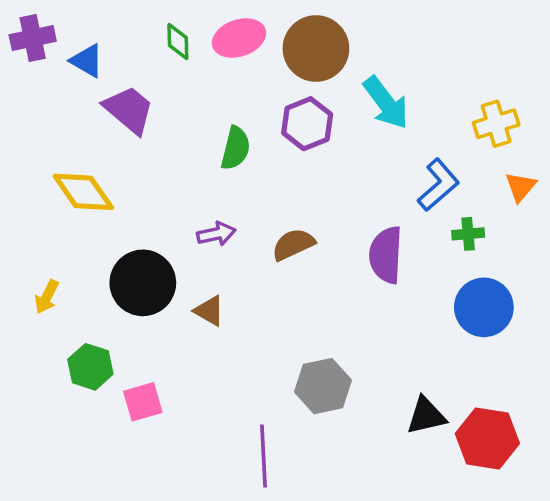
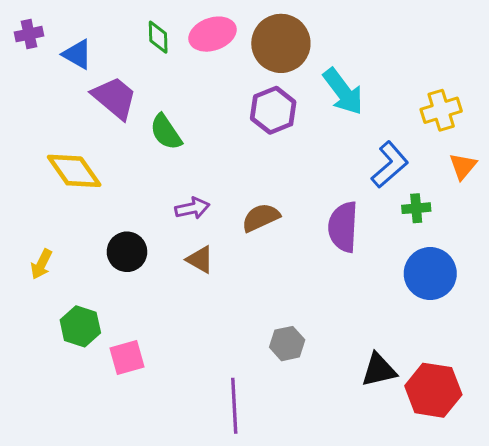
purple cross: (33, 38) -> (29, 34), size x0.7
green semicircle: (236, 148) -> (166, 132), moved, turned 132
black circle: (143, 283) -> (127, 252), size x0.7
brown triangle: (209, 311) -> (200, 260), moved
gray hexagon: (323, 386) -> (287, 344), size x0.7

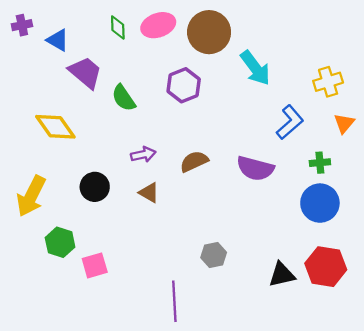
purple hexagon: (273, 110) -> (184, 85), moved
green cross: (416, 208) -> (320, 163), moved
purple semicircle: (343, 227) -> (255, 168), turned -78
yellow arrow: (41, 264) -> (31, 196), size x1.8
red hexagon: (433, 390) -> (326, 267), moved

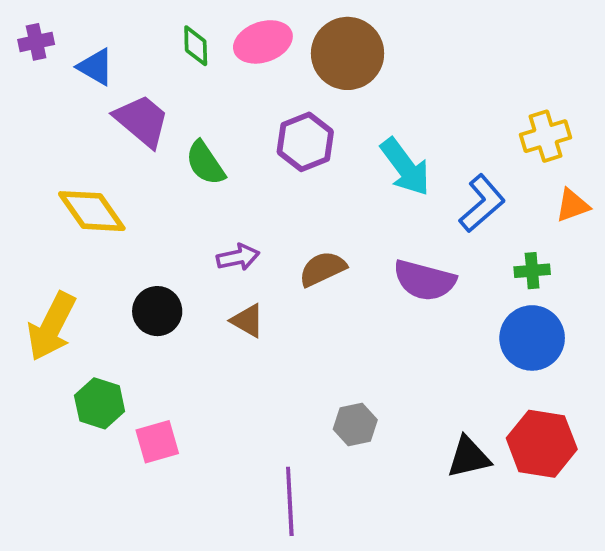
cyan arrow: (255, 68) -> (405, 167), moved
orange triangle: (344, 123) -> (572, 205), turned 30

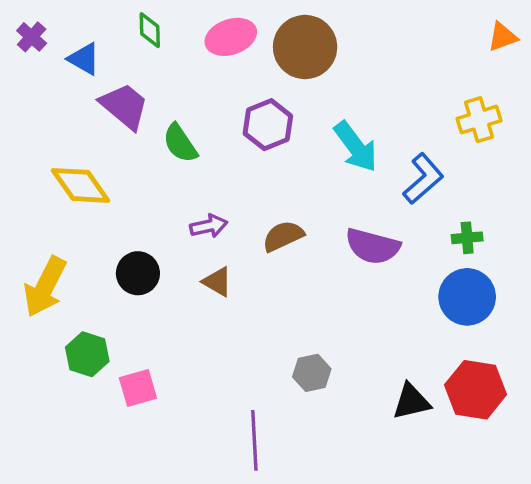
purple cross: (36, 42) -> (32, 37), turned -36
green diamond: (196, 46) -> (150, 30), moved
orange triangle: (572, 205) -> (503, 37), moved

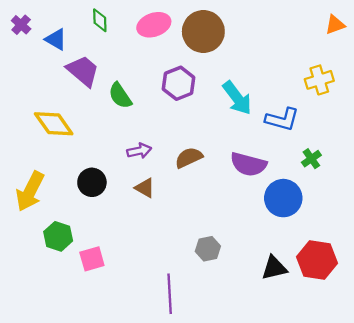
blue L-shape: (423, 179) -> (282, 119), turned 56
green cross: (467, 238) -> (311, 159), turned -30
blue circle: (467, 297) -> (283, 198), moved

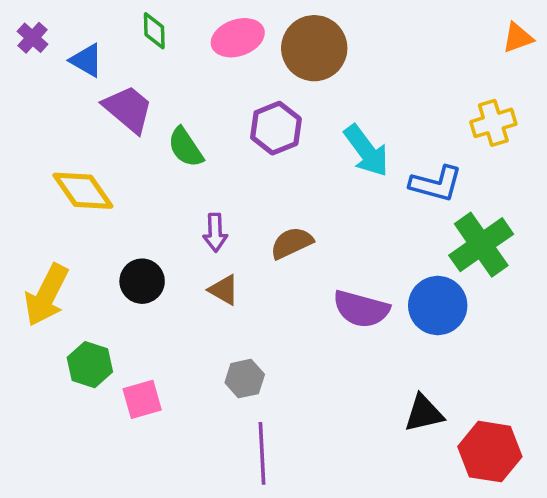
purple arrow: (139, 151) -> (215, 232), turned 100
green cross: (311, 159) -> (481, 245), size x2.0
purple semicircle: (248, 164) -> (361, 309), moved
gray hexagon: (208, 249) -> (245, 379), moved
red hexagon: (317, 260) -> (490, 452), moved

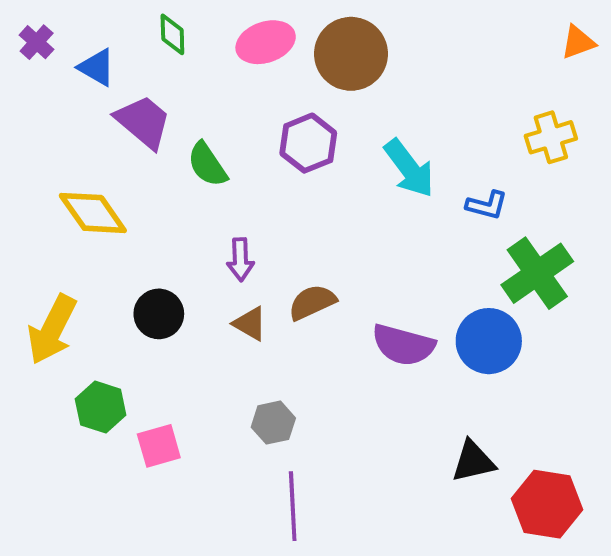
blue L-shape: (436, 184) -> (487, 205), size x0.7
brown semicircle: (292, 243) -> (312, 302), moved

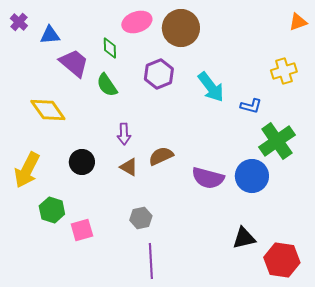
green diamond: (172, 34) -> (110, 48), moved
blue triangle: (97, 67) -> (50, 35), turned -35

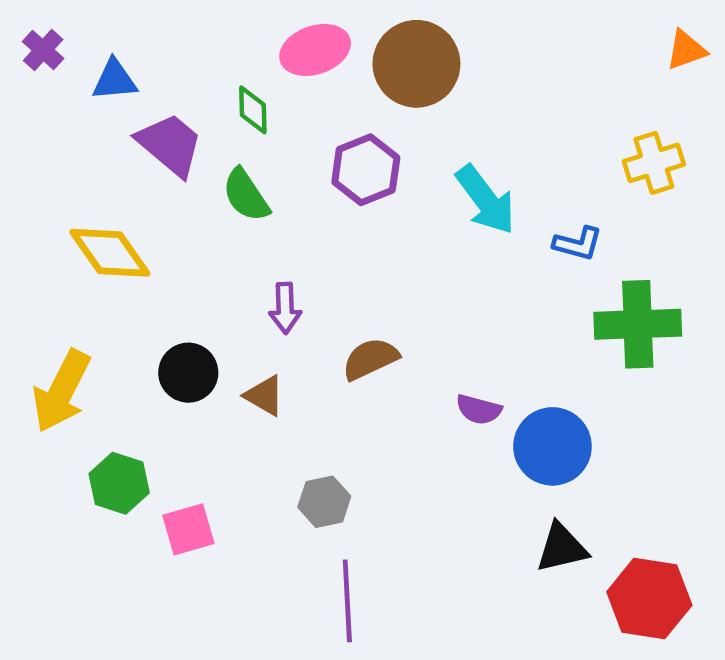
green cross: (277, 141) -> (638, 324), turned 33
brown triangle: (129, 167) -> (264, 396), moved
blue circle: (252, 176) -> (552, 446), moved
purple semicircle: (208, 178) -> (479, 410), size x0.6

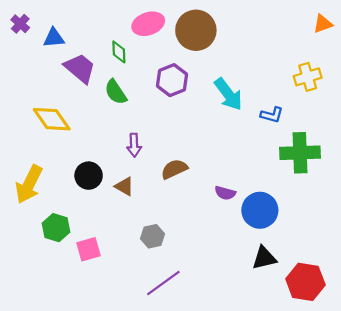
purple line: (347, 601) -> (163, 283), turned 57

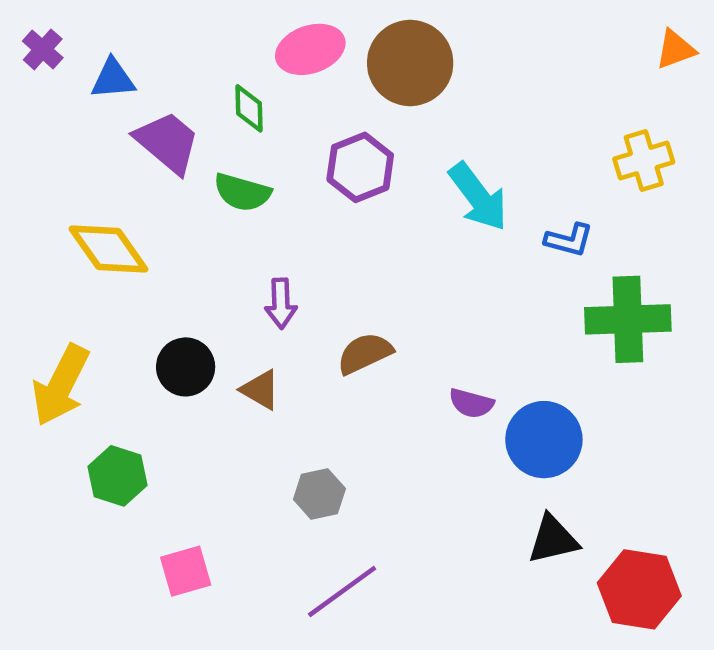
green semicircle: (116, 92) -> (242, 192), turned -40
pink square: (89, 249) -> (186, 571), moved

